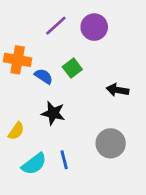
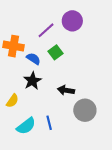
purple line: (56, 26) -> (46, 30), moved
black arrow: (117, 90) -> (66, 90), moved
black star: (53, 113) -> (32, 81), moved, turned 30

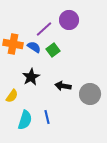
blue semicircle: (33, 59) -> (34, 47), moved
gray circle: (85, 110) -> (90, 94), moved
cyan semicircle: (26, 126) -> (25, 120), turned -36

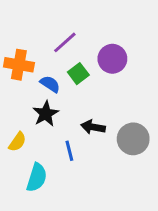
purple circle: (69, 20) -> (112, 59), moved
blue semicircle: (34, 47) -> (50, 84), moved
blue line: (47, 117) -> (69, 151), moved

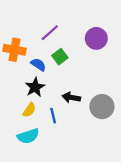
purple circle: (112, 59) -> (96, 38), moved
yellow semicircle: (17, 142) -> (29, 110), moved
cyan semicircle: (37, 177) -> (28, 136), turned 55

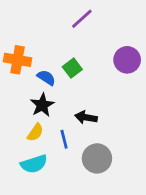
purple line: (50, 33) -> (82, 19), moved
purple circle: (96, 38) -> (127, 60), moved
gray circle: (102, 107) -> (97, 158), moved

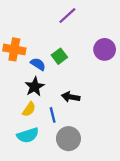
gray circle: (97, 158) -> (68, 139), moved

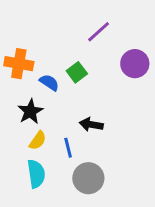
purple line: (67, 16) -> (99, 32), moved
black star: (35, 87) -> (30, 111), moved
cyan semicircle: (28, 135) -> (36, 174), turned -80

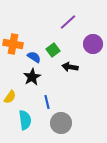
black star: (30, 111) -> (32, 77), moved
black arrow: (91, 125) -> (70, 67), moved
yellow semicircle: (38, 140) -> (10, 97), moved

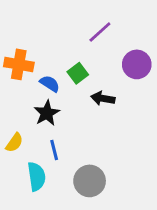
blue line: (47, 102) -> (54, 150), moved

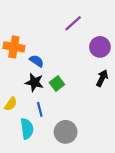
green square: (78, 73) -> (57, 83), moved
black arrow: (103, 98) -> (102, 78), moved, turned 105
black star: (47, 113) -> (34, 82), turned -30

